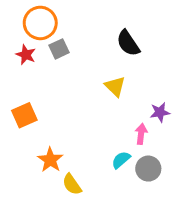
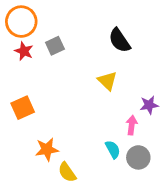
orange circle: (40, 23) -> (21, 22), moved
orange star: (50, 160) -> (47, 149), turned 30
cyan semicircle: (121, 160) -> (113, 149), turned 102

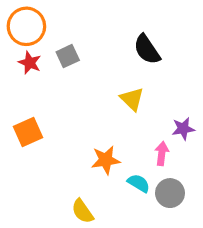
orange star: (47, 149) -> (106, 160), moved
cyan semicircle: (113, 149) -> (139, 183), turned -30

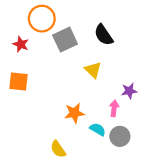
orange circle: (26, 26) -> (42, 19), moved
gray square: (68, 56) -> (65, 40), moved, size x1.5
orange square: (28, 132) -> (18, 82), moved, turned 30

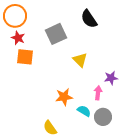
orange circle: (42, 19) -> (15, 16), moved
black semicircle: (104, 35) -> (89, 19), moved
orange square: (18, 82) -> (25, 57), moved

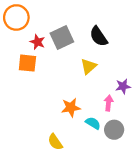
black semicircle: (89, 19) -> (99, 36), moved
red star: (18, 38) -> (37, 42), moved
yellow triangle: (80, 60) -> (89, 66), turned 35

